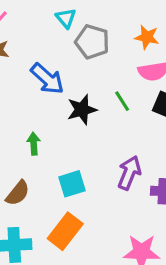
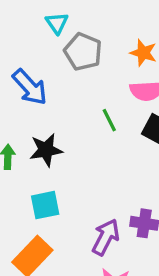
black star: (82, 110) -> (46, 150), moved
purple arrow: (129, 173) -> (106, 237), moved

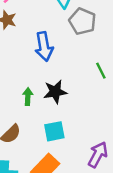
blue arrow: (30, 87) -> (44, 47), turned 32

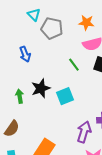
blue arrow: (44, 47) -> (25, 54), size x0.7
cyan square: (54, 131) -> (65, 96), moved

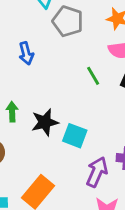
black star: (41, 88) -> (45, 122), moved
cyan square: (65, 96) -> (75, 136), moved, turned 36

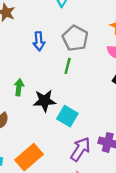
gray pentagon: (68, 21) -> (75, 38), moved
green line: (93, 76) -> (68, 66), moved, turned 35

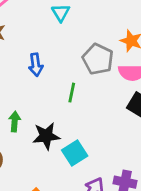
gray pentagon: (75, 38) -> (98, 59), moved
cyan square: (67, 116) -> (75, 153), turned 30

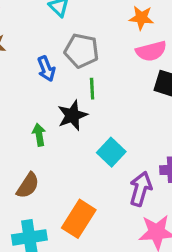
gray pentagon: (98, 59) -> (82, 51), moved
black star: (46, 136) -> (72, 115), moved

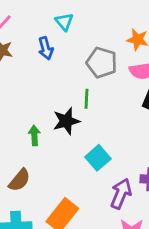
gray pentagon: (82, 51) -> (102, 63), moved
blue arrow: (46, 69) -> (46, 48), moved

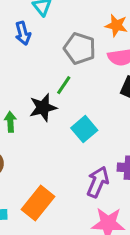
green line: (86, 99) -> (64, 85), turned 30
cyan square: (98, 158) -> (84, 129), moved

